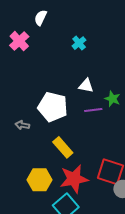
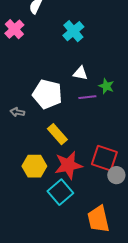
cyan cross: (79, 43) -> (73, 31), size x1.5

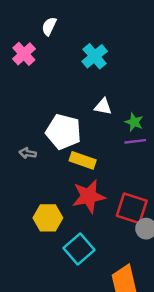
purple line: (87, 97) -> (135, 141), moved
yellow rectangle: (57, 134) -> (83, 160), moved, turned -30
red star: (68, 165) -> (89, 196), moved

